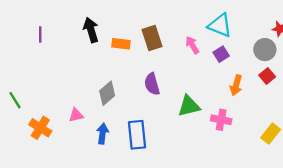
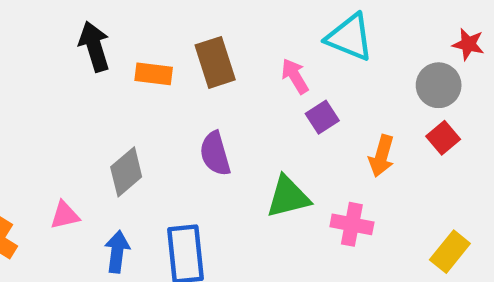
purple square: (221, 54) -> (322, 117), moved

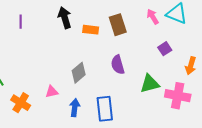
pink arrow: (295, 76) -> (153, 17), moved
pink cross: (352, 224) -> (178, 96), size x1.4

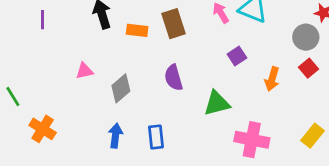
pink triangle: (52, 92) -> (84, 71), moved
pink cross: (178, 96) -> (252, 140), moved
blue rectangle: (105, 109) -> (156, 137), size x0.7

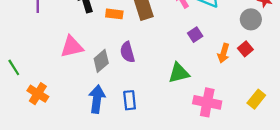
red square: (309, 68) -> (245, 49), moved
pink triangle: (84, 71) -> (72, 47), size x1.6
purple semicircle: (174, 78) -> (127, 52), moved
blue arrow: (115, 136) -> (97, 99), size x1.4

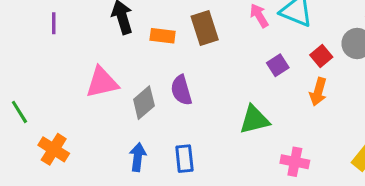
red square: (245, 49) -> (321, 56), moved
blue arrow: (97, 99) -> (138, 157), size x0.7
pink cross: (207, 102) -> (295, 162), size x0.7

